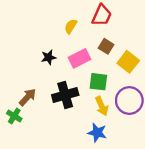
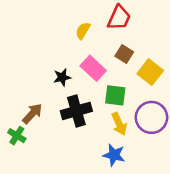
black star: (49, 57) -> (62, 77), moved
pink rectangle: (80, 58) -> (93, 68), turned 70

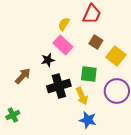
pink rectangle: (93, 68) -> (63, 45), moved
brown arrow: (32, 114) -> (23, 76), moved
yellow arrow: (119, 124) -> (82, 96), moved
green cross: (17, 136) -> (13, 115), moved, turned 32

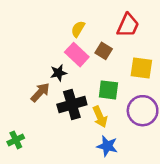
red trapezoid: (92, 14) -> (128, 25), moved
brown square: (96, 42) -> (104, 51), moved
yellow square: (116, 56) -> (141, 68), turned -30
brown arrow: (23, 76) -> (40, 92), moved

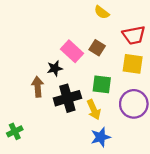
red trapezoid: (128, 25) -> (134, 35), moved, turned 55
yellow semicircle: (78, 29) -> (102, 12), moved, turned -84
brown arrow: (40, 92) -> (38, 87), turned -48
blue star: (107, 146) -> (101, 137), turned -30

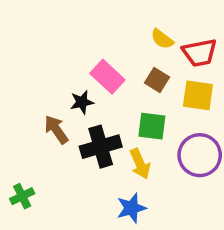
yellow semicircle: (102, 12) -> (162, 39), moved
brown square: (97, 48) -> (157, 80), moved
brown arrow: (38, 87) -> (56, 130), turned -30
blue star: (101, 137) -> (131, 208), moved

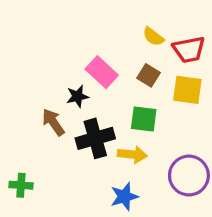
purple circle: (200, 155) -> (189, 176), moved
yellow arrow: (140, 164) -> (132, 155), turned -60
green cross: (22, 196) -> (21, 185), turned 30

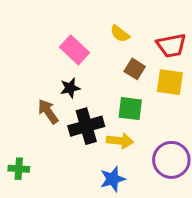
yellow semicircle: (153, 37) -> (120, 34), moved
pink rectangle: (102, 72) -> (75, 50), moved

